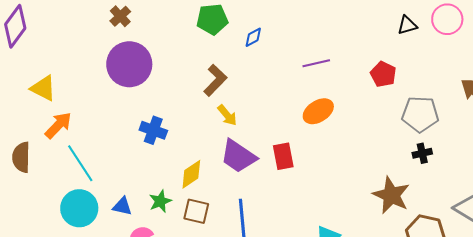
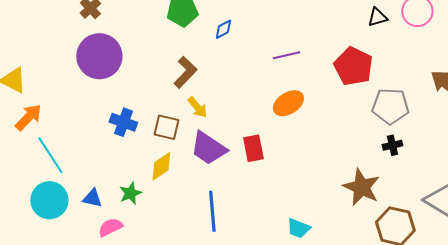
red pentagon: (383, 74) -> (353, 66), size x1.5
brown square: (196, 211) -> (166, 127), moved

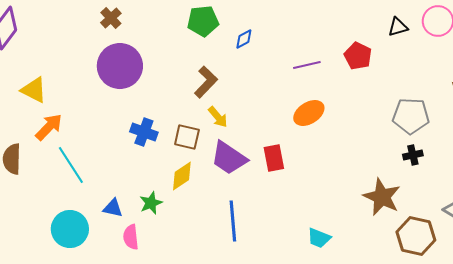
red pentagon: (353, 66) -> (358, 56), moved, size x0.7
cyan circle: (49, 200) -> (70, 229), moved
pink semicircle: (110, 227) -> (131, 237), turned -70

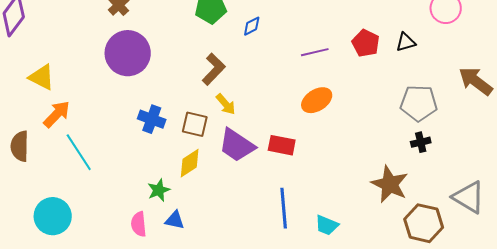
black triangle: (398, 27) -> (406, 42), moved
red rectangle: (274, 158) -> (282, 145), turned -68
blue triangle: (113, 208) -> (175, 220), moved
blue line: (233, 221) -> (284, 208), moved
cyan circle: (70, 229) -> (53, 216), moved

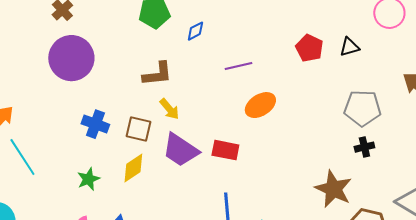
purple line: (315, 52) -> (238, 66), moved
brown L-shape: (214, 69) -> (157, 74), turned 40
green star: (159, 190) -> (88, 179), moved

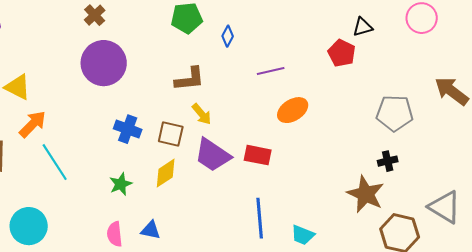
blue diamond: (195, 31) -> (228, 36), turned -35
black triangle: (349, 47) -> (363, 27), moved
black cross: (364, 147) -> (388, 161), moved

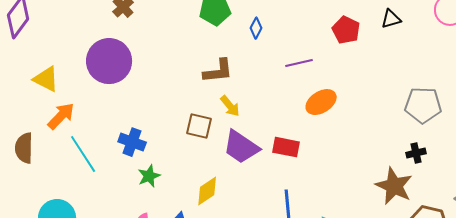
red pentagon: (342, 53) -> (346, 30), moved
purple circle: (104, 63) -> (109, 61), moved
blue cross: (128, 129) -> (132, 142), moved
yellow diamond: (166, 173) -> (207, 191), moved

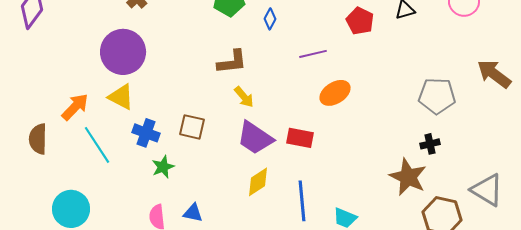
yellow triangle: (46, 79) -> (121, 97), moved
brown square: (199, 126) -> (192, 127), moved
yellow diamond: (207, 191) -> (258, 182), moved

